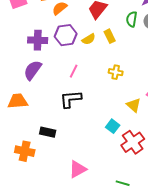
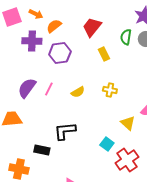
yellow semicircle: (89, 39) -> (78, 92), moved
purple cross: (38, 40) -> (32, 41), moved
pink line: (74, 71) -> (49, 89), moved
black L-shape: (71, 99) -> (65, 131), moved

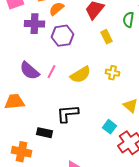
purple semicircle: (27, 88) -> (30, 71), turned -85
yellow semicircle: (78, 92) -> (80, 75), size x1.5

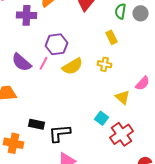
purple hexagon: (62, 36) -> (56, 44), moved
yellow rectangle: (106, 37) -> (112, 37), moved
black L-shape: (68, 114) -> (60, 133), moved

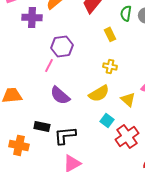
yellow rectangle: (112, 37) -> (110, 34), moved
purple semicircle: (22, 62) -> (60, 95), moved
yellow semicircle: (72, 66) -> (99, 93), moved

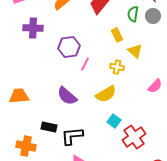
purple cross: (32, 17) -> (33, 28), moved
pink line: (49, 65) -> (85, 64), moved
yellow triangle: (128, 99) -> (135, 51), moved

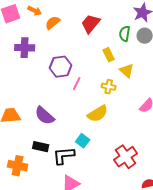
purple semicircle: (67, 96) -> (45, 116), moved
cyan square: (114, 121) -> (83, 141), moved

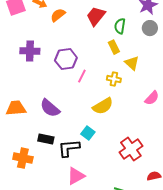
green semicircle: (125, 34) -> (120, 26), moved
purple cross: (25, 48) -> (30, 51), moved

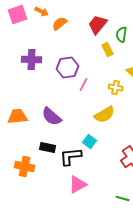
yellow rectangle: (114, 47) -> (108, 50), moved

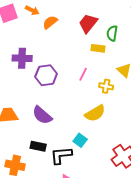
yellow rectangle: (108, 50) -> (98, 48), turned -56
purple hexagon: (68, 68) -> (46, 75), moved
pink line: (84, 84) -> (83, 74), moved

